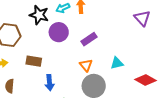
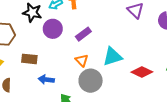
cyan triangle: (117, 63) -> (112, 57), size x1.5
blue arrow: (50, 83) -> (46, 80), turned 105

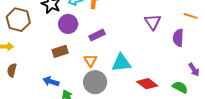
brown rectangle: (29, 59) -> (60, 51), moved, turned -35
blue arrow: (46, 80) -> (51, 81), moved

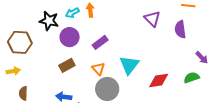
cyan triangle: (121, 63) -> (129, 65), turned -35
red diamond: (147, 84) -> (159, 80), turned -35
green semicircle: (180, 87) -> (192, 78), turned -35

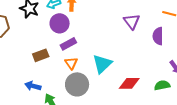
purple circle: (70, 37) -> (60, 23), moved
purple rectangle: (100, 42) -> (68, 44), moved

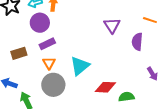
green semicircle: (162, 85) -> (126, 97), moved

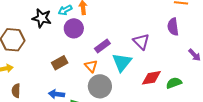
purple triangle: (112, 25) -> (141, 42), moved
purple rectangle: (47, 44) -> (102, 46), moved

